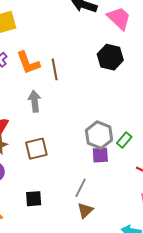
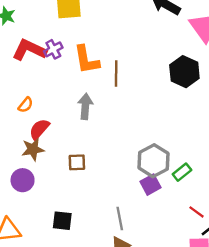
brown square: (36, 149) -> (77, 162), size x0.7
purple square: (100, 155) -> (151, 185), turned -36
gray line: (80, 188) -> (120, 218), turned -48

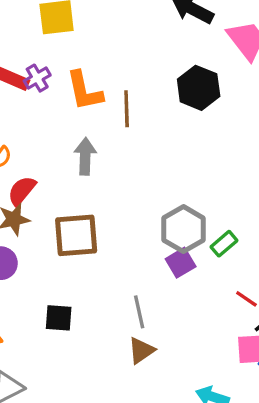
black hexagon: (184, 72) -> (199, 88), moved
brown square: (77, 162) -> (76, 235), size x1.8

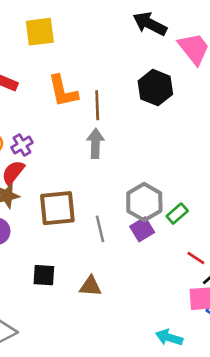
purple cross: (37, 78) -> (22, 145), moved
gray arrow: (85, 156) -> (95, 143), moved
gray line: (139, 312) -> (100, 229), moved
brown triangle: (141, 350) -> (90, 286), moved, turned 40

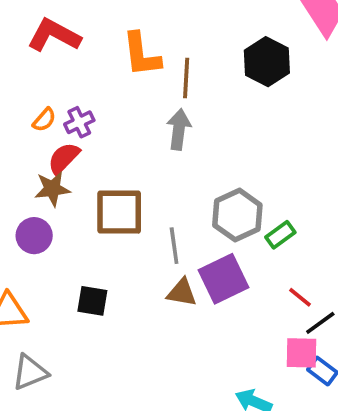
purple square: (142, 229) -> (224, 279), moved, size x1.5
brown triangle: (90, 286) -> (182, 292), moved

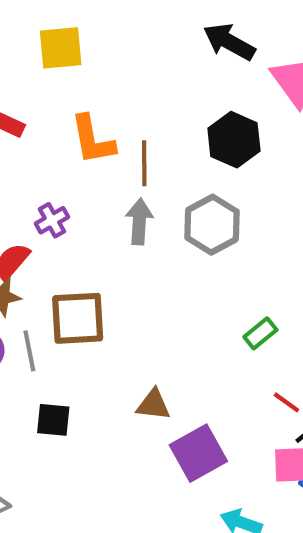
purple cross: (79, 122) -> (52, 220), moved
gray hexagon: (237, 215) -> (212, 225), moved
gray line: (174, 246) -> (29, 351), moved
purple square: (224, 279) -> (198, 453), moved

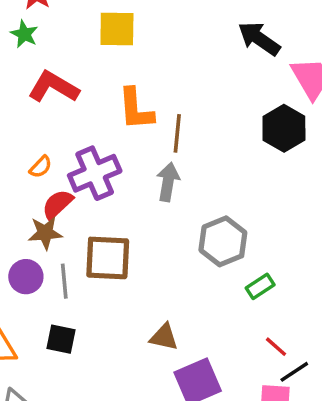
black hexagon: (234, 140) -> (284, 128), moved
purple cross: (52, 220) -> (95, 173), size x1.8
gray hexagon: (212, 225) -> (223, 241), moved
black square: (53, 420) -> (61, 339), moved

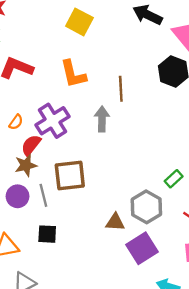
yellow square: (117, 29) -> (79, 22), moved, turned 36
brown line: (177, 133) -> (121, 89), moved
gray hexagon: (223, 241) -> (146, 207), moved

